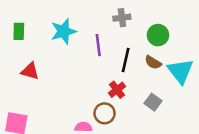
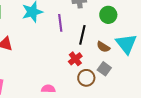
brown semicircle: (153, 62) -> (103, 47), moved
brown circle: (105, 113) -> (86, 78), moved

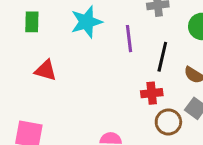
red cross: (75, 59) -> (152, 93), turned 32

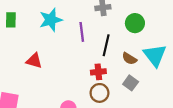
red triangle: (46, 70) -> (34, 61), moved
brown circle: (168, 122) -> (99, 93), moved

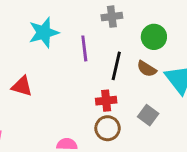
brown semicircle: (129, 59) -> (147, 69), moved

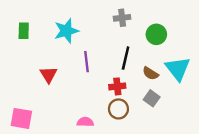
purple line: (84, 48) -> (86, 62), moved
brown semicircle: (147, 69) -> (150, 73), moved
red triangle: (22, 86) -> (49, 75), turned 42

